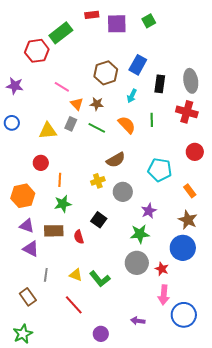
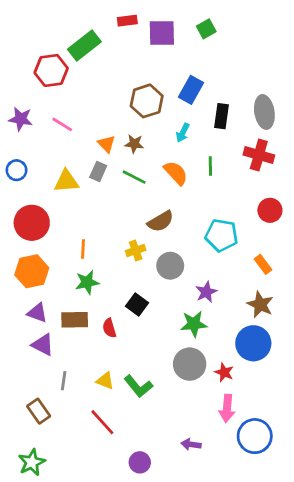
pink line: (62, 87) -> (62, 124), moved
red circle: (41, 163) -> (32, 223), moved, size x1.6

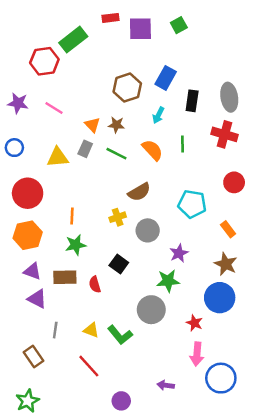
gray circle: (190, 364) -> (151, 310), moved

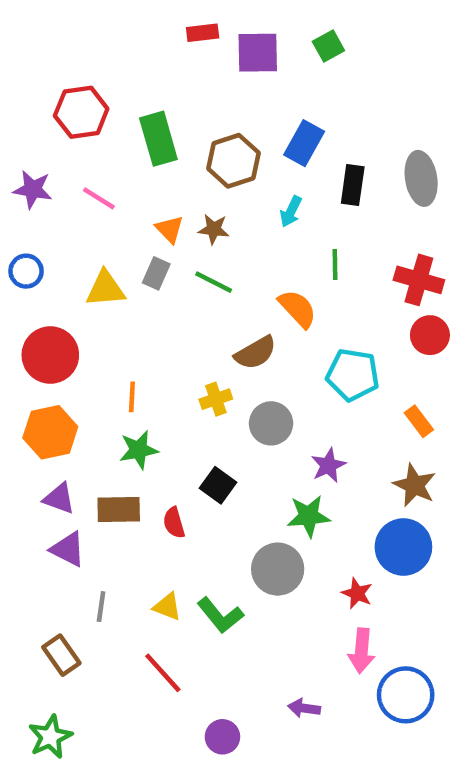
green rectangle: (73, 40) -> (158, 139), moved, turned -68
red cross: (224, 134) -> (419, 280), moved
orange semicircle: (152, 150) -> (297, 309), moved

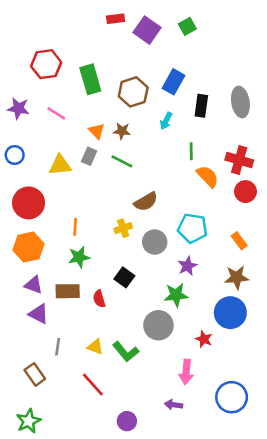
purple square: (258, 53) -> (147, 30), turned 36
orange semicircle: (297, 309) -> (208, 176), moved
cyan pentagon: (353, 375) -> (192, 228), moved
brown star: (414, 485) -> (237, 277), turned -30
pink arrow: (362, 651) -> (186, 372), moved

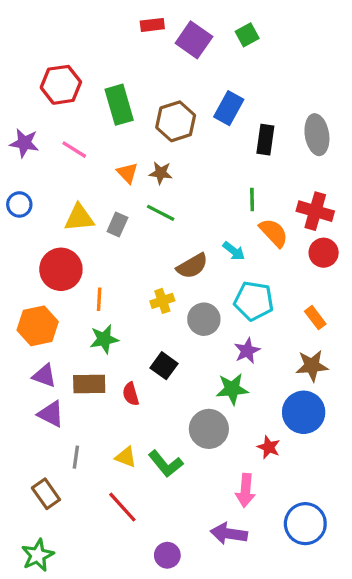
cyan arrow: (166, 121) -> (234, 251), moved, turned -78
gray rectangle: (89, 156) -> (117, 224), moved
red circle: (29, 203) -> (61, 269), moved
purple arrow: (174, 405) -> (229, 534), size x1.5

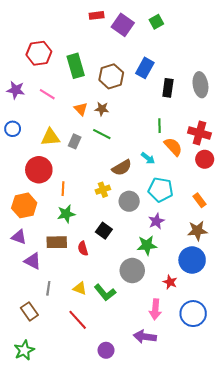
purple triangle: (44, 376) -> (19, 237), moved
blue circle: (305, 524) -> (193, 314), moved

